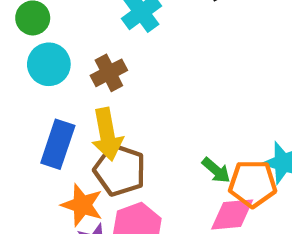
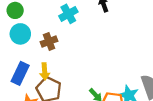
yellow arrow: (107, 134) -> (45, 71), size x0.7

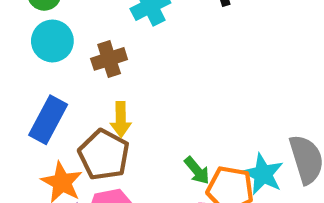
yellow arrow: (45, 71) -> (121, 119), moved

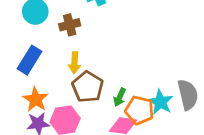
brown pentagon: (104, 155) -> (88, 87), moved
green arrow: (197, 171) -> (120, 97), turned 60

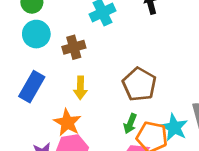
brown pentagon: (88, 87) -> (139, 84), moved
orange star: (36, 99) -> (67, 123), moved

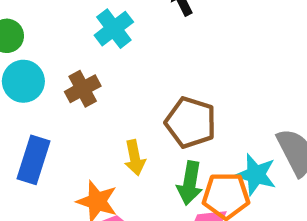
yellow arrow: (80, 88) -> (135, 158), moved
green arrow: (130, 124) -> (190, 183), size x1.4

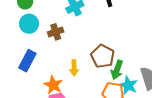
green arrow: (190, 183) -> (117, 70), moved

